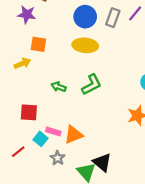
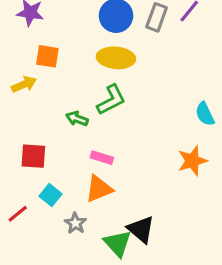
green L-shape: (92, 85) -> (111, 100), moved
pink rectangle: (53, 131) -> (102, 158), moved

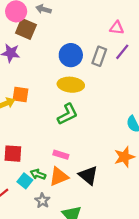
orange square: (47, 56) -> (20, 95), moved
green arrow: (77, 119) -> (38, 174), moved
black triangle: (141, 229) -> (88, 175), moved

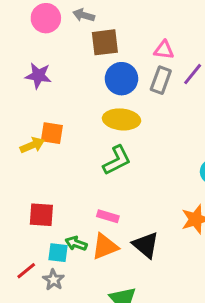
pink triangle: (117, 28) -> (164, 50), moved
brown square: (26, 29) -> (105, 42), moved, turned -30
cyan square: (25, 181) -> (58, 253), turned -32
gray star: (42, 201) -> (53, 280), moved

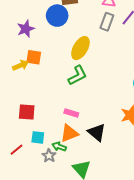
purple star: (38, 76) -> (26, 29), moved, turned -30
blue circle: (121, 79) -> (57, 16), moved
yellow ellipse: (121, 119) -> (80, 48), turned -65
green arrow: (76, 243) -> (59, 147), moved
gray star: (53, 280) -> (49, 156), moved

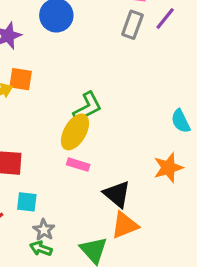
yellow ellipse: (80, 48) -> (75, 132), moved
orange triangle: (69, 133) -> (125, 225), moved
green arrow: (59, 147) -> (41, 248), moved

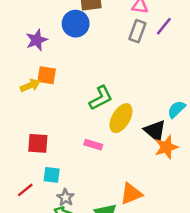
cyan semicircle: (181, 121) -> (176, 109), turned 72
yellow ellipse: (75, 132) -> (121, 118), moved
black triangle: (117, 194) -> (155, 131), moved

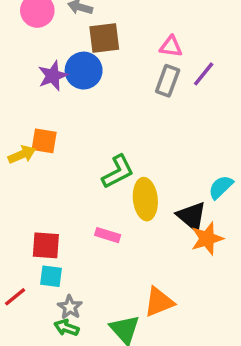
purple star: (37, 40) -> (53, 76), moved
yellow ellipse: (121, 118) -> (145, 199), turned -36
red square: (38, 143) -> (46, 245), moved

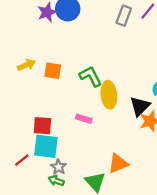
orange square: (44, 141) -> (53, 71), moved
green L-shape: (118, 172) -> (91, 76), turned -90
black triangle: (192, 216) -> (140, 106), turned 35
cyan square: (51, 276) -> (46, 146), size x1.6

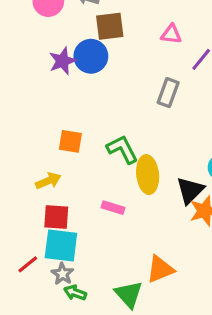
gray rectangle: (124, 16) -> (168, 93), moved
yellow arrow: (26, 65) -> (48, 181), moved
gray star: (58, 167) -> (62, 274), moved

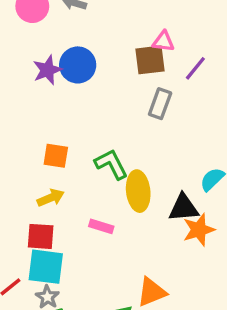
brown square: (110, 26) -> (150, 60), moved
yellow arrow: (48, 181) -> (51, 198), moved
black triangle: (190, 190) -> (184, 208), turned 40

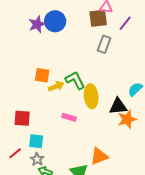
yellow arrow: (51, 198) -> (56, 86), moved
red square: (41, 236) -> (22, 118), moved
cyan square: (46, 267) -> (36, 141), size x0.7

